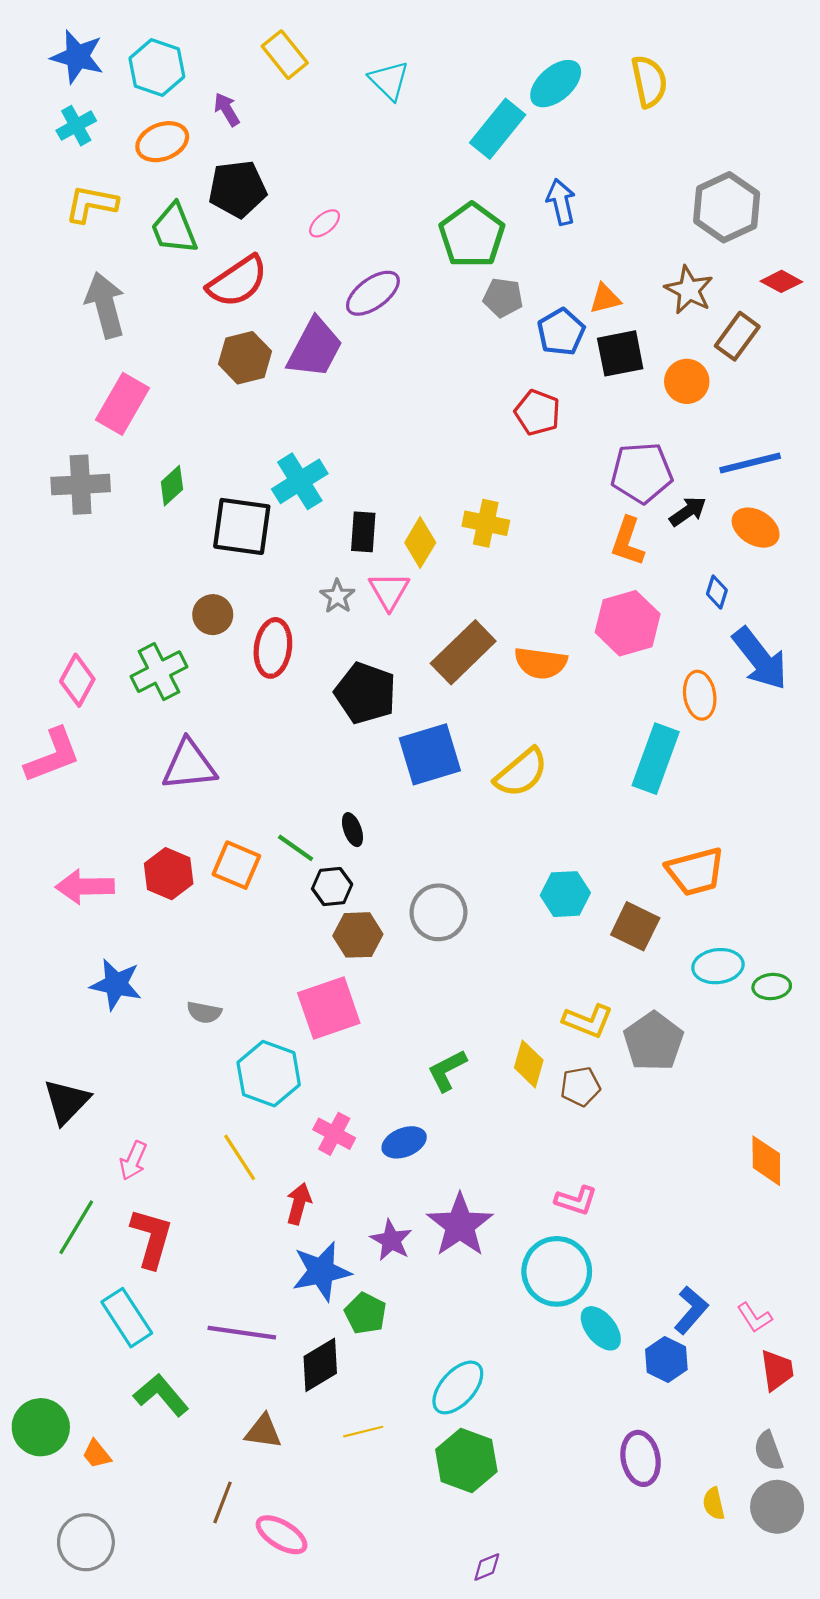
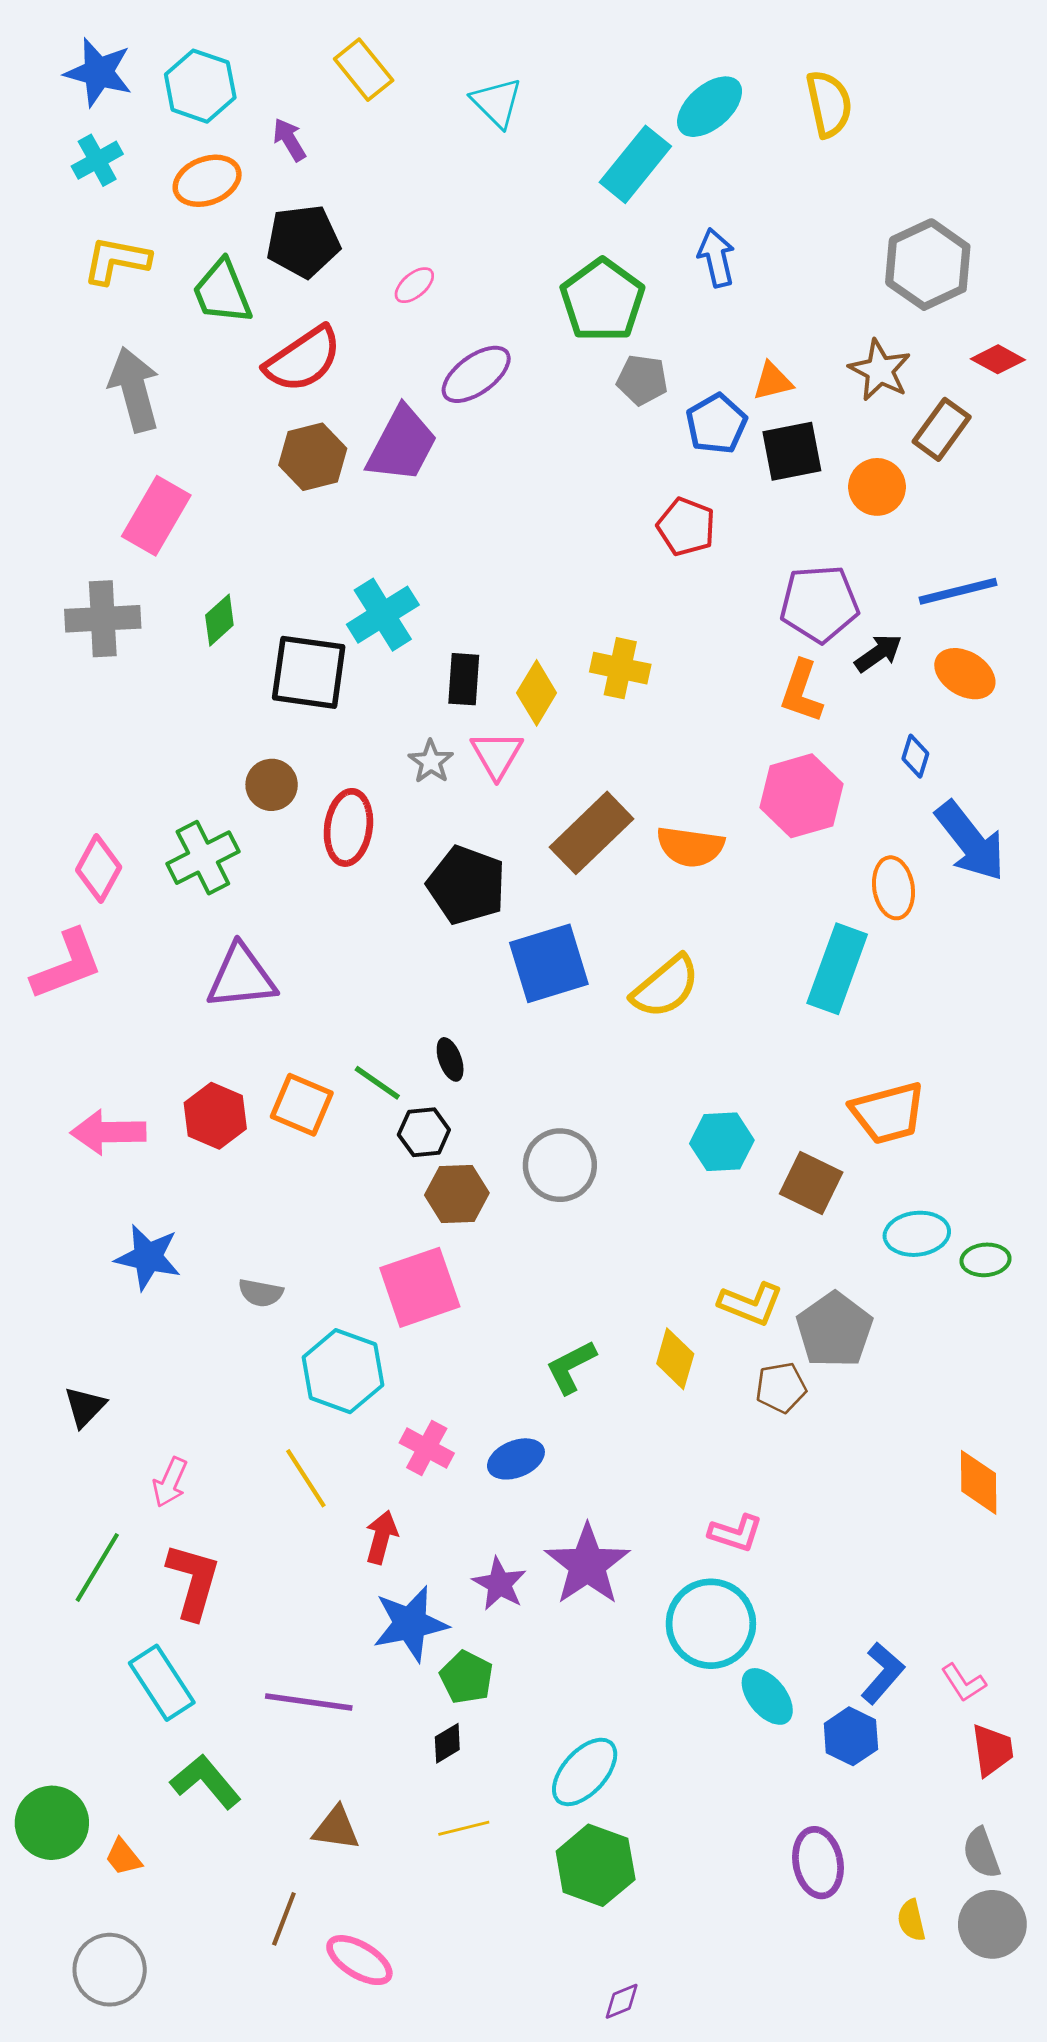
brown pentagon: (580, 1086) -> (781, 1388), moved
black triangle: (67, 1102) -> (85, 1407), size x0.7
black diamond: (320, 1365) -> (447, 1743), moved, size x0.6

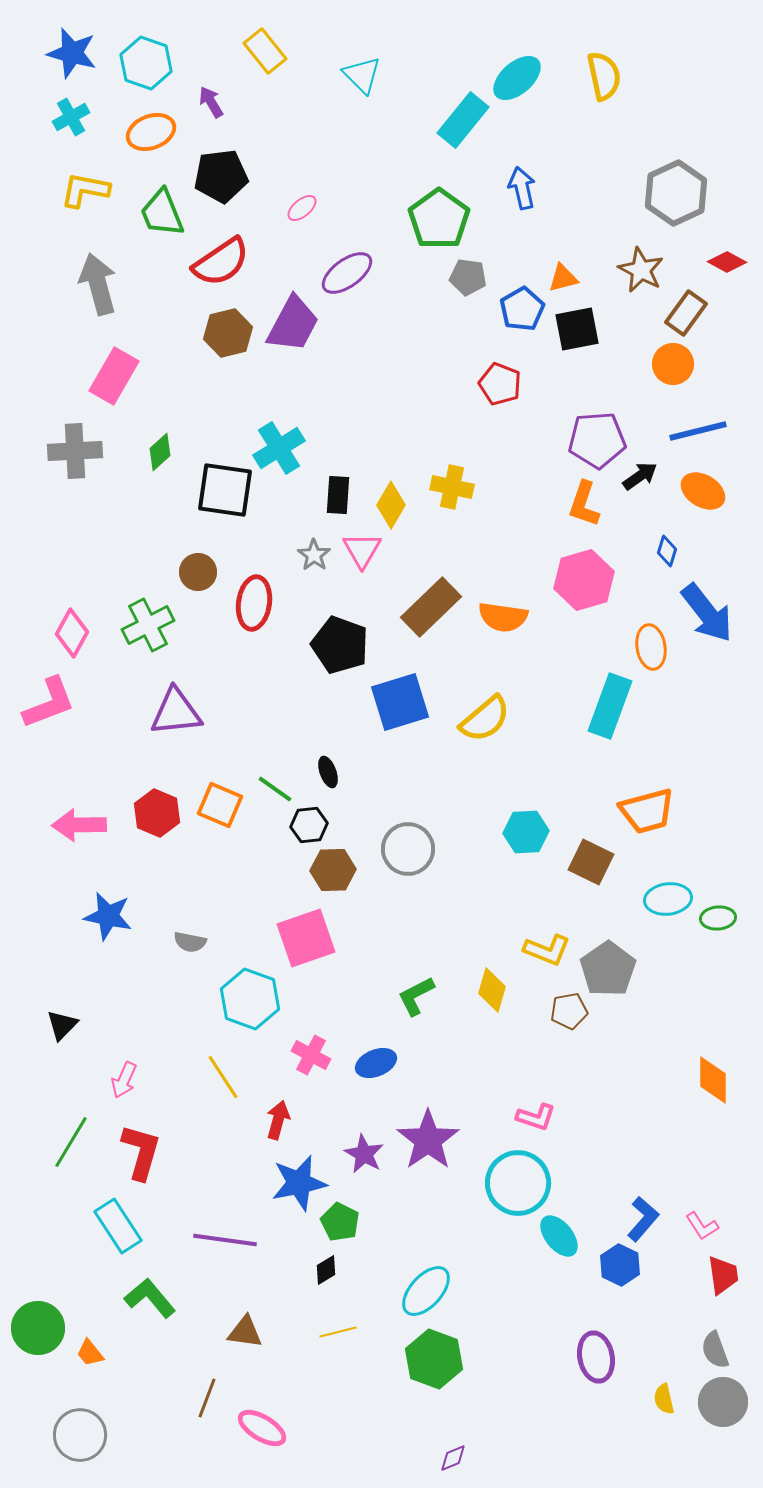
orange circle: (877, 487) -> (673, 364), moved

